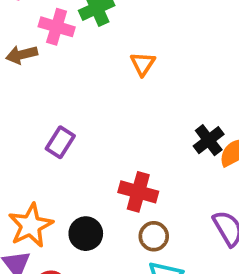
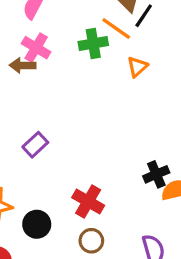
pink cross: (57, 27) -> (36, 48), moved
orange triangle: (143, 64) -> (137, 67), moved

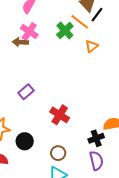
green cross: (93, 43) -> (65, 30), turned -36
black cross: (156, 174) -> (96, 138), moved
red cross: (88, 201) -> (60, 115), moved

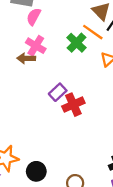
purple rectangle: (26, 92) -> (58, 92), moved
red cross: (60, 115) -> (73, 105), moved, turned 36

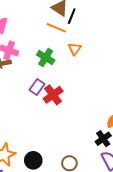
green cross: (76, 43) -> (46, 58), moved

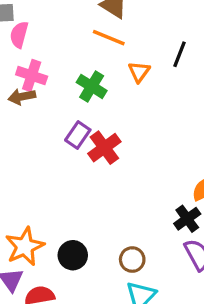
black line: (72, 16) -> (180, 54), moved

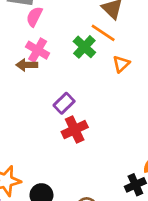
green cross: (92, 86) -> (84, 47), moved
red cross: (104, 148) -> (75, 130), moved

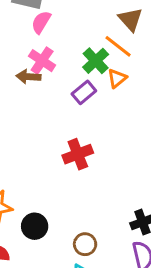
orange triangle: (121, 64) -> (117, 78), moved
purple rectangle: (64, 103) -> (84, 92), moved

